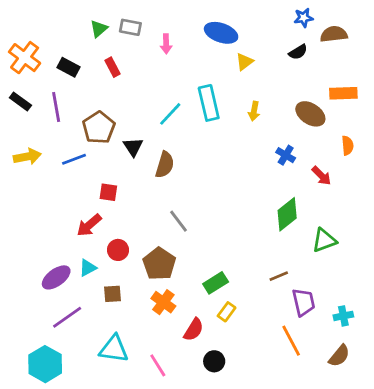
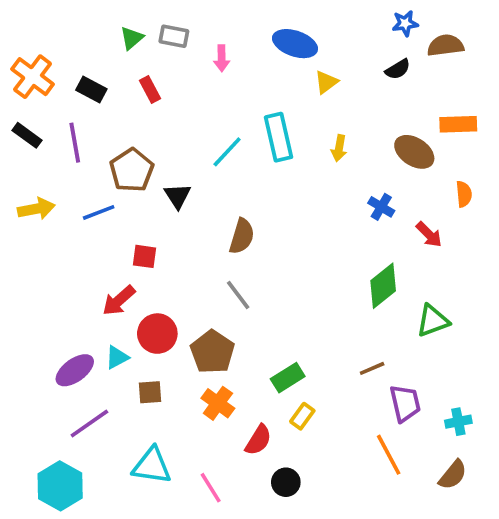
brown semicircle: (165, 165) -> (242, 236), moved
red circle: (118, 250) -> (157, 334), size x1.4

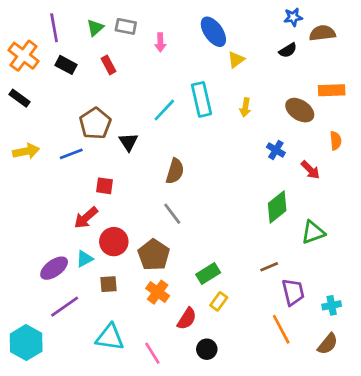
blue ellipse: (295, 44) -> (213, 32), turned 36
purple line: (75, 143) -> (54, 28), moved
cyan hexagon: (60, 486) -> (26, 343), moved

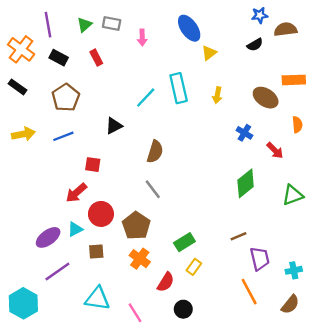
brown pentagon: (95, 123) -> (66, 98), moved
black triangle: (128, 142) -> (114, 126), turned 36
green triangle: (313, 232) -> (293, 195), moved

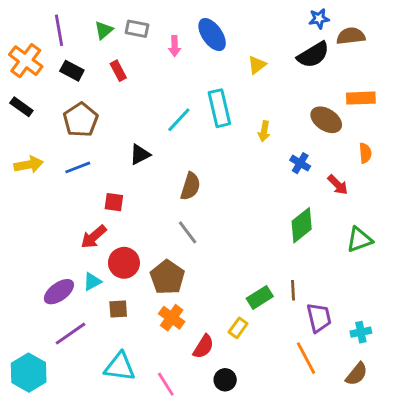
blue ellipse: (189, 28) -> (212, 35), moved
black semicircle: (255, 45) -> (313, 55), size x1.6
yellow arrow: (217, 95) -> (264, 131), moved
brown line: (239, 236) -> (293, 290), turned -70
green rectangle: (184, 242) -> (260, 297), moved

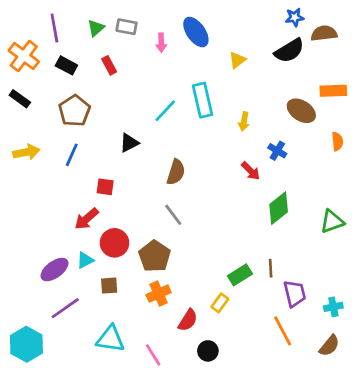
blue line: (78, 167) -> (72, 155), turned -45
red arrow: (338, 185) -> (251, 171), moved
orange cross: (172, 318) -> (159, 294), turned 30

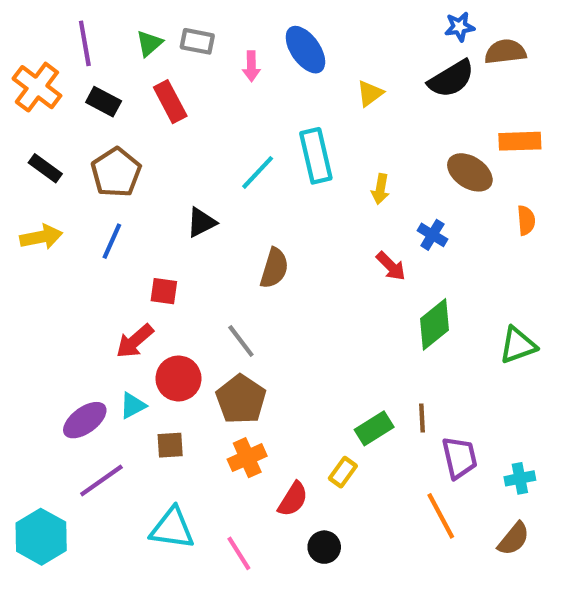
red rectangle: (109, 65) -> (170, 102), size x1.4
black rectangle: (20, 99) -> (45, 168), moved
gray line: (173, 215) -> (241, 341), moved

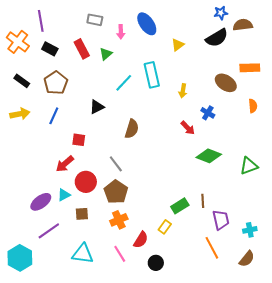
green triangle: (149, 43) -> (106, 54), moved
green diamond: (435, 324) -> (209, 156), turned 60
pink line: (239, 553) -> (120, 254), moved

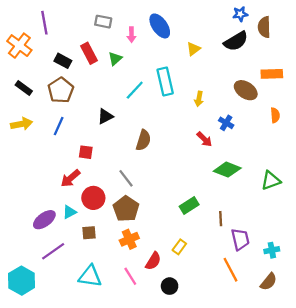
brown semicircle: (243, 25) -> (264, 27), turned -84
black rectangle: (50, 49) -> (63, 61), moved
green rectangle: (180, 206) -> (189, 206), moved

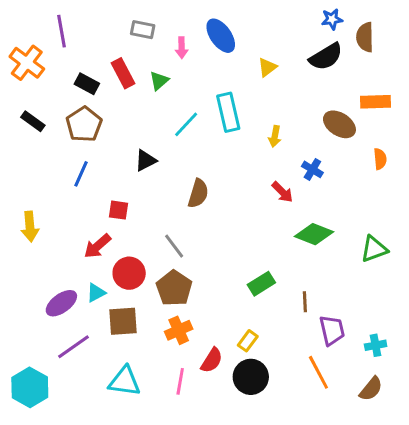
yellow arrow: (22, 124) -> (30, 227), moved, turned 96
brown square: (89, 233) -> (123, 321), size x1.5
pink line: (130, 276) -> (180, 381), turned 42
black circle: (170, 286) -> (251, 377), moved, size x1.5

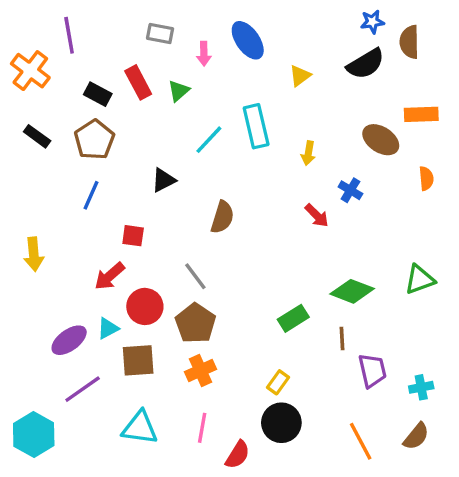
green diamond: (314, 234) -> (352, 291), moved
red semicircle: (212, 360) -> (238, 455), moved
orange line: (318, 372) -> (361, 441), moved

